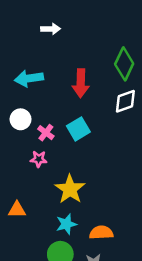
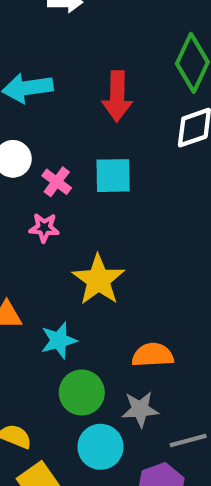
cyan square: (78, 129) -> (113, 176), turned 30
cyan star: (66, 224) -> (59, 340), moved

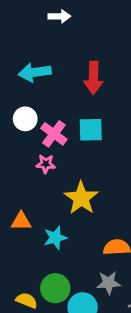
pink cross: (57, 182) -> (54, 134), size x1.4
green circle: (82, 393) -> (55, 288), moved

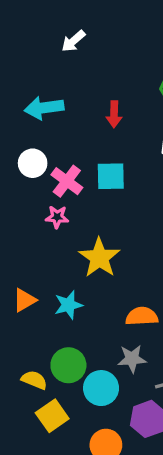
white arrow: (59, 16) -> (73, 41), turned 140
red arrow: (94, 78) -> (114, 114), size x0.7
orange triangle: (21, 221) -> (24, 300), moved, turned -30

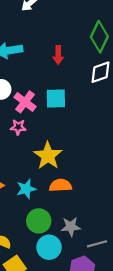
orange semicircle: (142, 316) -> (60, 185), moved
green circle: (68, 365) -> (39, 221), moved

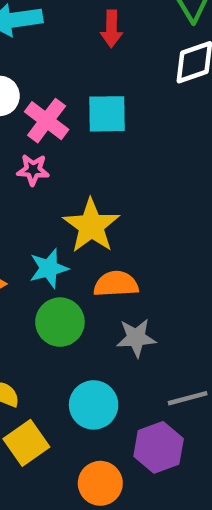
cyan star: (26, 189) -> (49, 268), moved
green circle: (39, 221) -> (60, 322), moved
gray star: (71, 227) -> (136, 338), moved

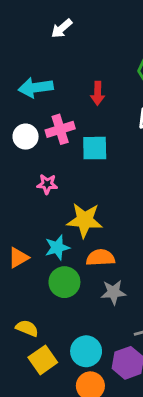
pink cross: (47, 121) -> (60, 129), moved, turned 36
yellow star: (91, 226) -> (85, 220), turned -30
cyan circle: (94, 405) -> (86, 351), moved

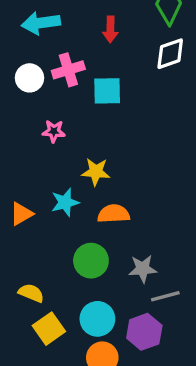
yellow star: (85, 220) -> (96, 172), size x0.7
green circle: (64, 282) -> (91, 261), moved
gray star: (113, 292) -> (143, 269), moved

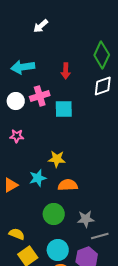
pink star: (54, 131) -> (17, 136), moved

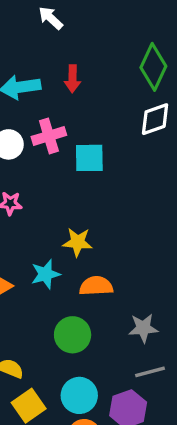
white arrow: (41, 26) -> (51, 18), turned 84
red arrow: (66, 71) -> (73, 79), moved
gray star: (86, 219) -> (143, 328), moved

